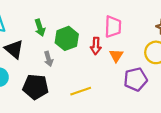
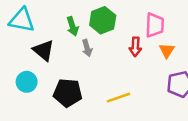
green hexagon: (67, 38) -> (103, 20), moved
orange triangle: (116, 56) -> (167, 50), moved
gray arrow: (48, 59) -> (87, 48), moved

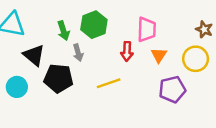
black pentagon: (68, 93) -> (58, 78), moved
yellow line: (118, 98) -> (109, 83), moved

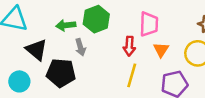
green arrow: (63, 31) -> (66, 25), turned 102
yellow line: (109, 83) -> (132, 75), moved, turned -55

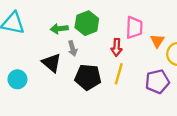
black triangle: (36, 50) -> (52, 63), moved
orange triangle: (161, 50) -> (157, 41), moved
black pentagon: (61, 73) -> (88, 77), moved

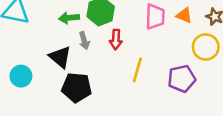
orange triangle: (157, 41) -> (184, 15), moved, turned -40
red arrow: (117, 47) -> (116, 39), moved
black pentagon: (88, 77) -> (77, 87), moved

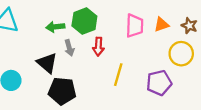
orange triangle: (184, 15) -> (161, 24), turned -42

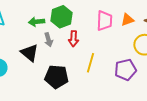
black pentagon: (62, 91) -> (56, 77), moved

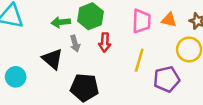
orange triangle: (127, 20) -> (169, 20), turned 32
yellow line: (90, 63) -> (139, 60), moved

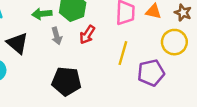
red arrow: (105, 42) -> (87, 35), turned 30
black triangle: (52, 59) -> (17, 43), moved

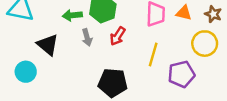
black pentagon: (66, 81) -> (113, 83), moved

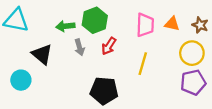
purple pentagon: (181, 74) -> (193, 82), moved

